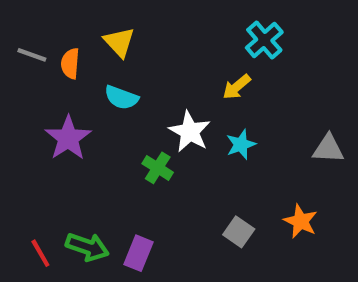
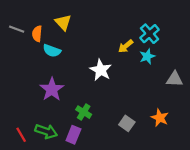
cyan cross: (264, 40) -> (150, 34), moved
cyan semicircle: (121, 98) -> (52, 51), moved
purple star: (68, 138) -> (52, 89), moved
cyan star: (241, 144) -> (147, 56), moved
green cross: (158, 168) -> (84, 112), moved

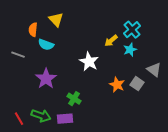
gray line: (17, 29) -> (18, 55), moved
gray triangle: (175, 79) -> (154, 70), turned 35
orange star: (160, 118) -> (117, 85), moved
gray square: (127, 123) -> (137, 84), moved
purple rectangle: (73, 135) -> (65, 119), turned 63

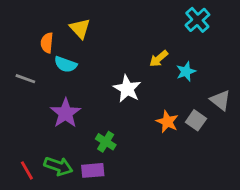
cyan cross: (132, 30) -> (197, 20), moved

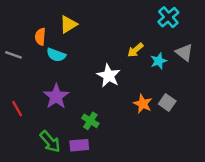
yellow triangle: (80, 29) -> (68, 24), turned 42
gray line: (25, 79) -> (13, 55), moved
gray triangle: (220, 100) -> (184, 52), moved
green arrow: (58, 166) -> (50, 142), turned 30
red line: (27, 170) -> (17, 109), moved

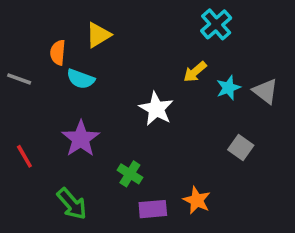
cyan cross: (168, 17) -> (216, 24), moved
gray triangle: (184, 52) -> (265, 91), moved
orange star: (143, 104) -> (197, 200), moved
purple rectangle: (79, 145) -> (153, 209), moved

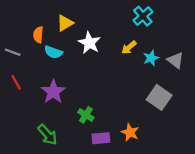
white star: (156, 109) -> (89, 43), moved
gray square: (241, 147) -> (159, 97), size x1.5
red line: (24, 156) -> (16, 82), moved

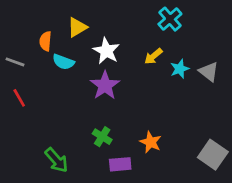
purple star: (53, 92) -> (105, 85), moved
gray square: (159, 97) -> (213, 155), moved
orange star: (130, 132) -> (151, 142), moved

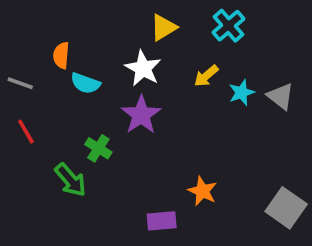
yellow triangle: (77, 27) -> (163, 27), moved
green cross: (102, 137) -> (98, 148), moved
green arrow: (57, 160) -> (70, 180), moved

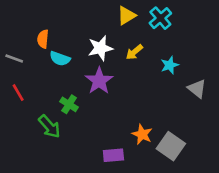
yellow triangle: (163, 27) -> (126, 15), moved
white star: (143, 68) -> (100, 48), turned 30
yellow arrow: (206, 76) -> (134, 52), moved
gray triangle: (281, 96) -> (197, 89), moved
gray square: (286, 208) -> (171, 146), moved

